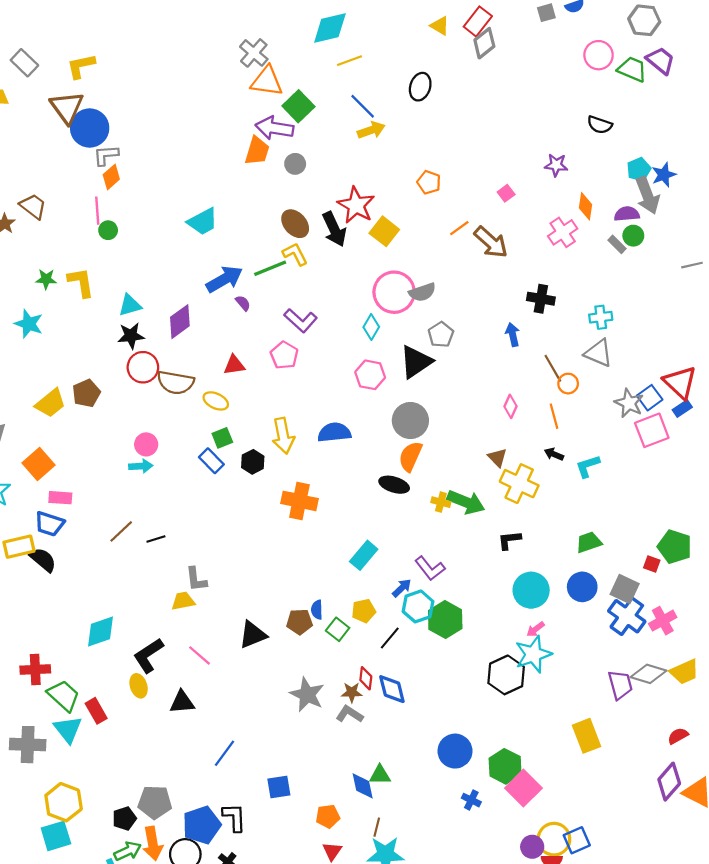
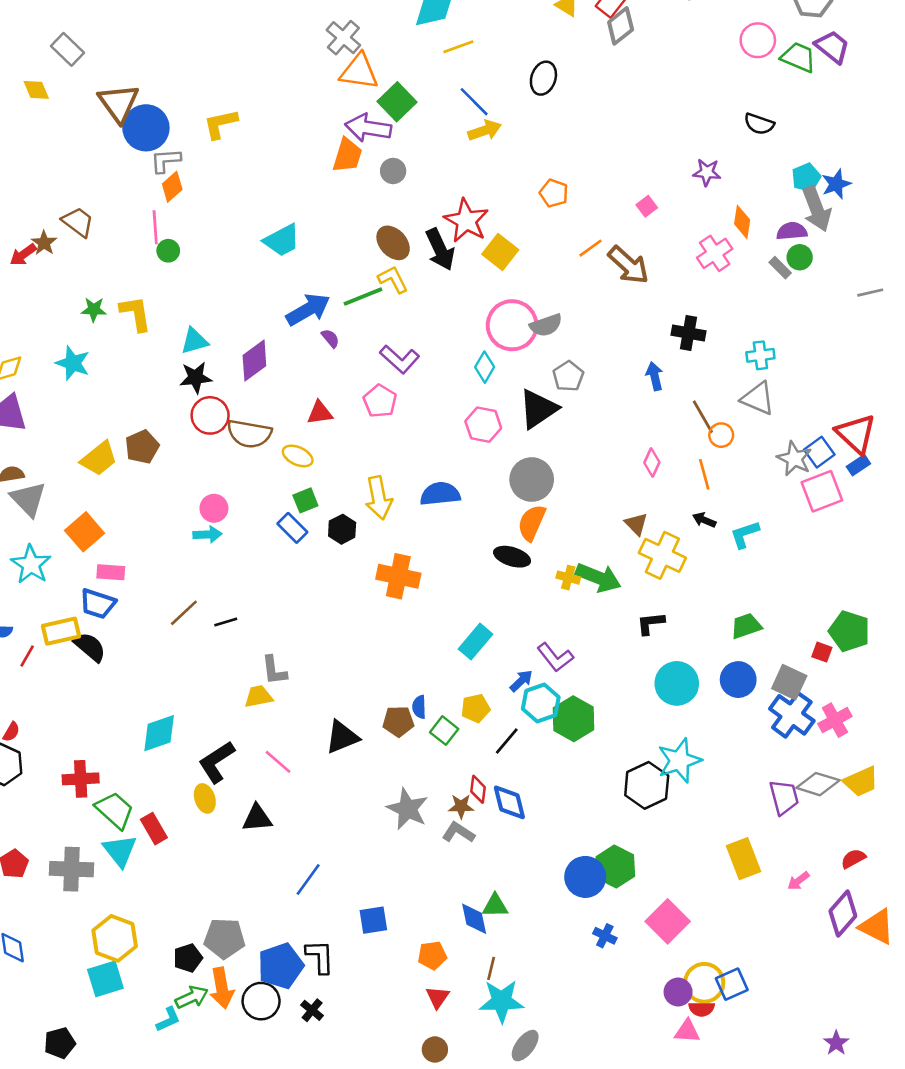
yellow L-shape: (81, 66) -> (221, 124), moved
pink arrow: (535, 629) -> (798, 881), moved
green hexagon: (505, 766) -> (615, 866), moved

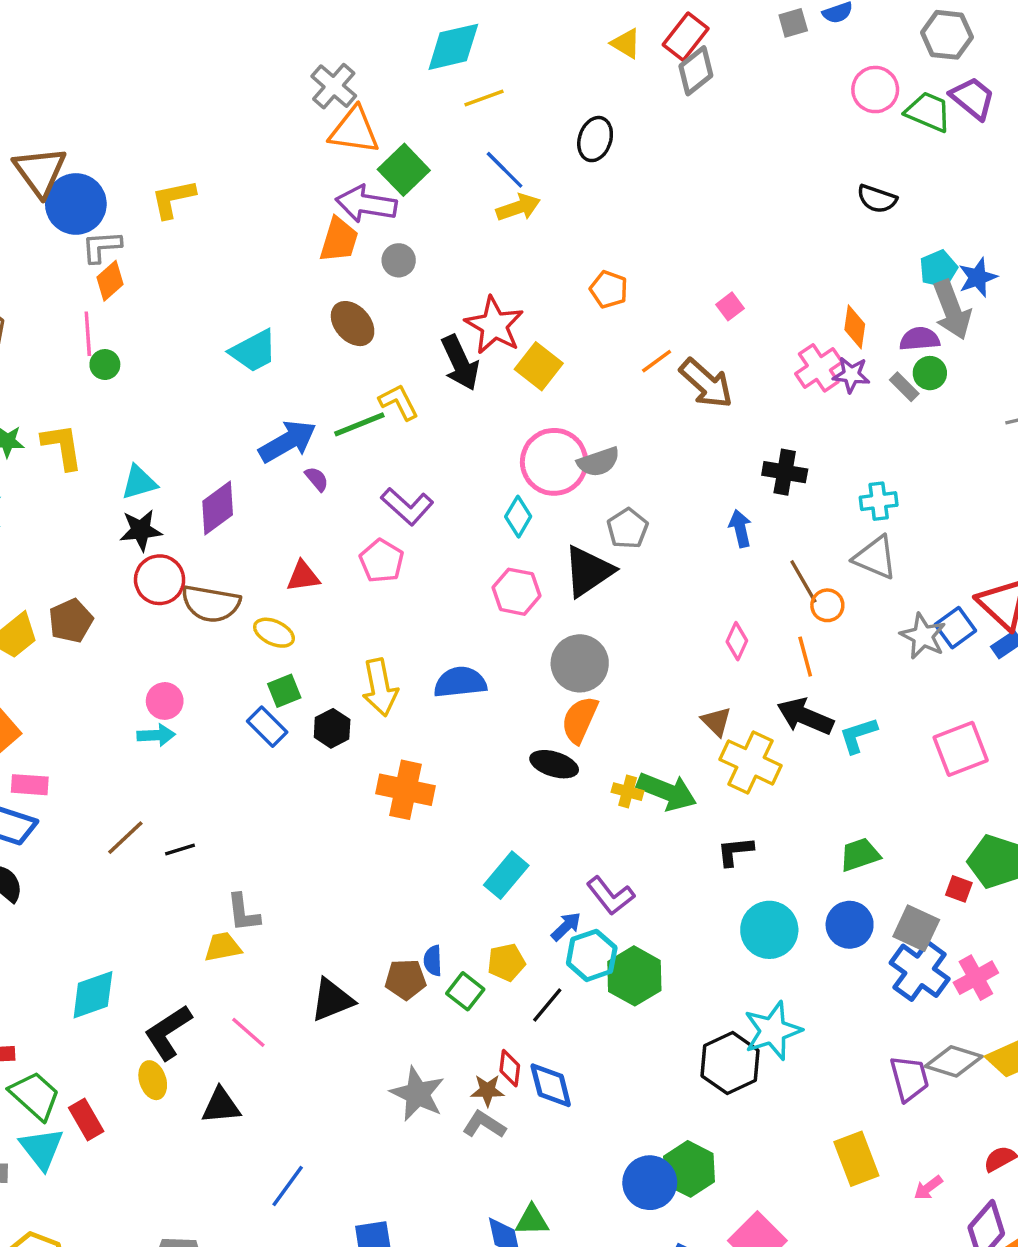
purple star: (707, 172) -> (851, 375), moved
brown ellipse: (393, 243) -> (353, 324), moved
pink square: (822, 491) -> (961, 749), moved
black arrow: (704, 520) -> (805, 716), size x1.8

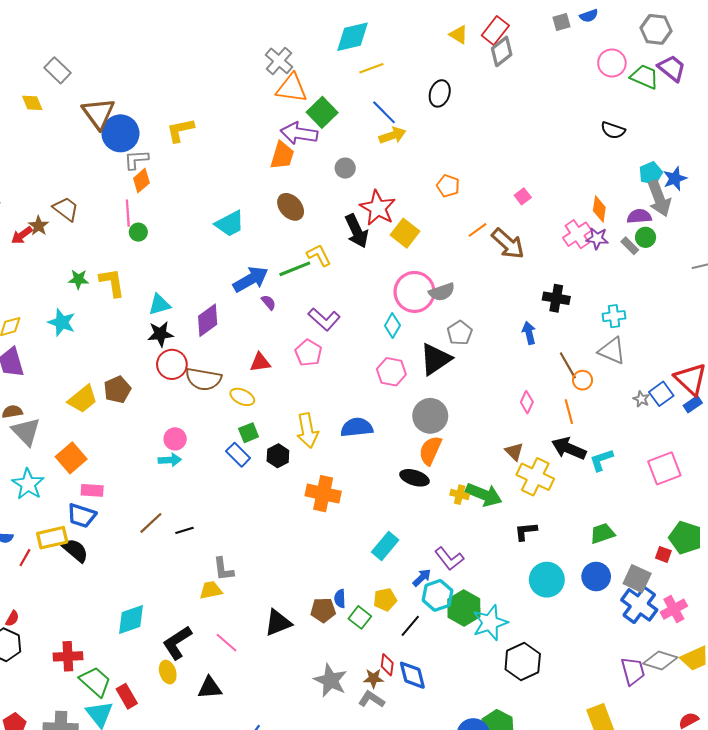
gray circle: (399, 260) -> (345, 168), moved
gray star: (923, 636) -> (641, 399), size x0.6
cyan star: (773, 1031) -> (490, 623), moved

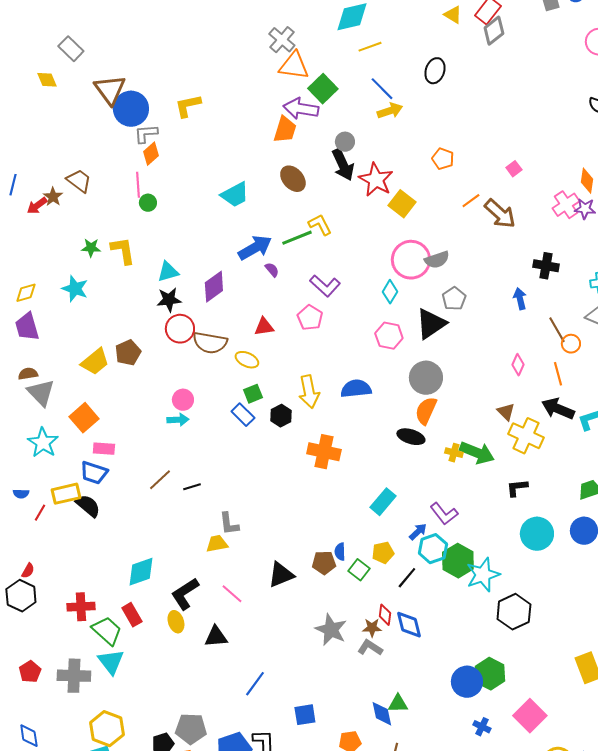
black arrow: (357, 231) -> (343, 165), moved
red rectangle: (127, 696) -> (132, 615), moved

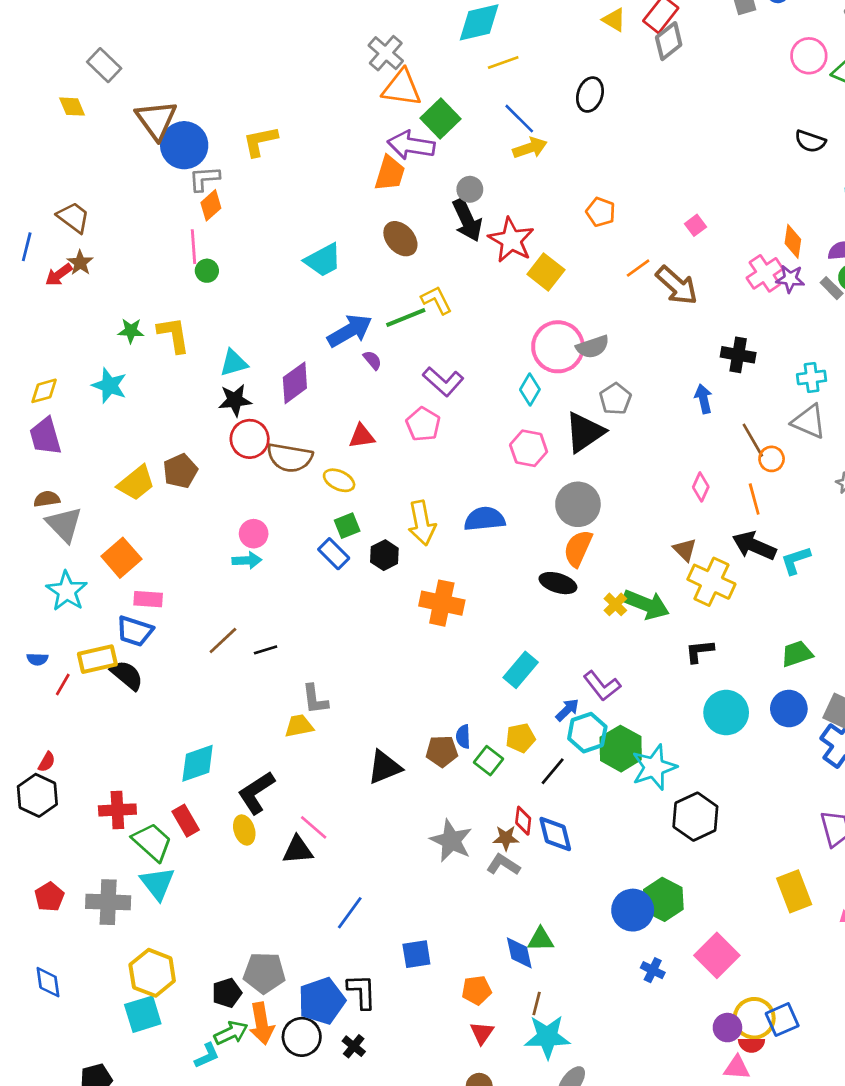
brown trapezoid: (79, 181) -> (73, 217), moved
yellow cross: (454, 453) -> (615, 604), turned 30
pink line: (232, 594) -> (314, 827), moved

